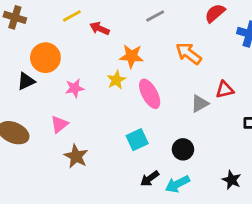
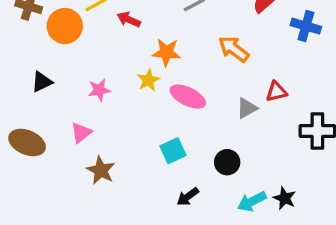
orange circle: (45, 58) -> (65, 26), moved
pink ellipse: (150, 94) -> (188, 97), turned -36
cyan arrow: (177, 184) -> (252, 202), moved

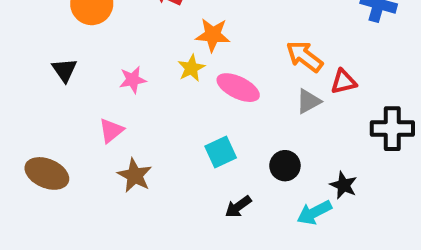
orange arrow: (234, 49) -> (305, 56), moved
black triangle: (42, 82) -> (64, 70), turned -40
brown ellipse: (27, 142) -> (47, 173), moved
black star: (285, 198) -> (344, 185), moved

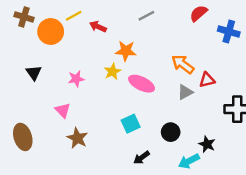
pink triangle: (111, 131) -> (63, 110), turned -35
brown ellipse: (47, 173) -> (23, 137), turned 50

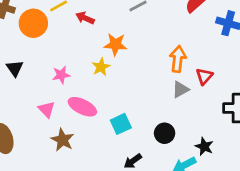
orange arrow: (183, 64) -> (178, 59), turned 60
red triangle: (207, 80) -> (204, 76), turned -35
pink ellipse: (142, 84) -> (82, 107), moved

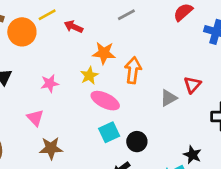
orange arrow: (178, 59) -> (133, 70), moved
pink ellipse: (82, 107) -> (105, 101), moved
black circle: (165, 133) -> (137, 142), moved
brown star: (62, 140) -> (51, 148), turned -30

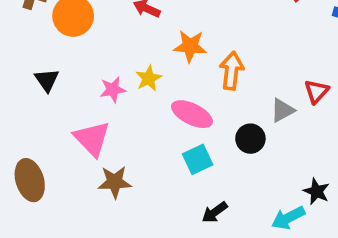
yellow star: (89, 76) -> (149, 78), moved
pink triangle: (35, 118) -> (92, 139), size x1.5
black circle: (137, 142) -> (250, 139), moved

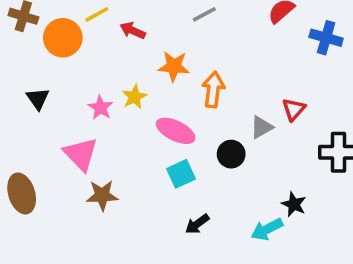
pink star: (113, 90) -> (100, 108), turned -30

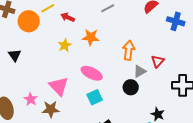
orange arrow: (213, 90) -> (129, 50), moved
yellow star: (134, 97) -> (65, 45), moved
pink star: (100, 108) -> (31, 99), moved
pink triangle: (81, 154) -> (59, 86), moved
black circle: (231, 154) -> (131, 87), moved

